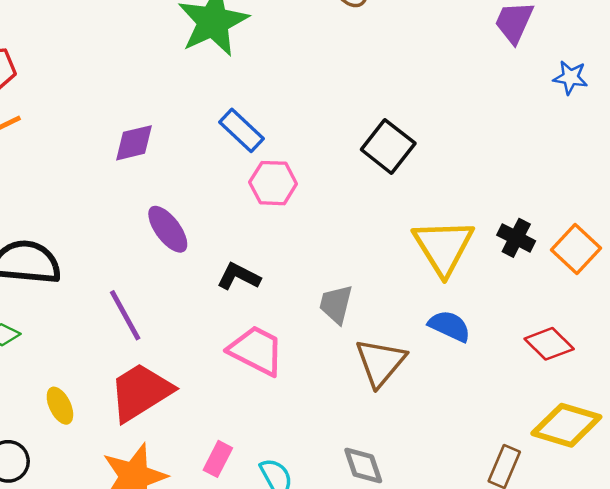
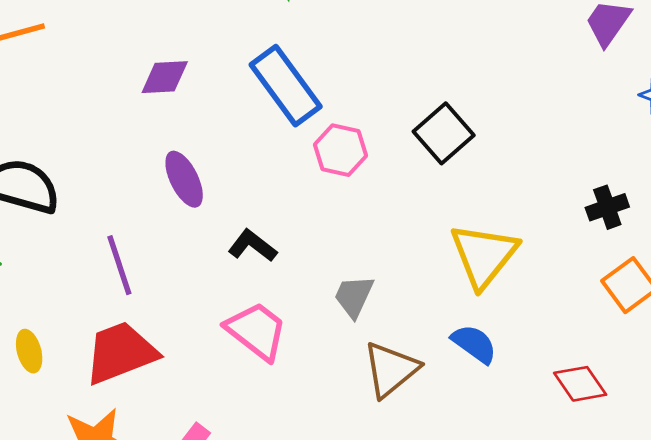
blue rectangle: (241, 130) -> (286, 86), size x1.5
pink hexagon: (273, 183) -> (340, 150), moved
black cross: (516, 238) -> (607, 207), moved, turned 33

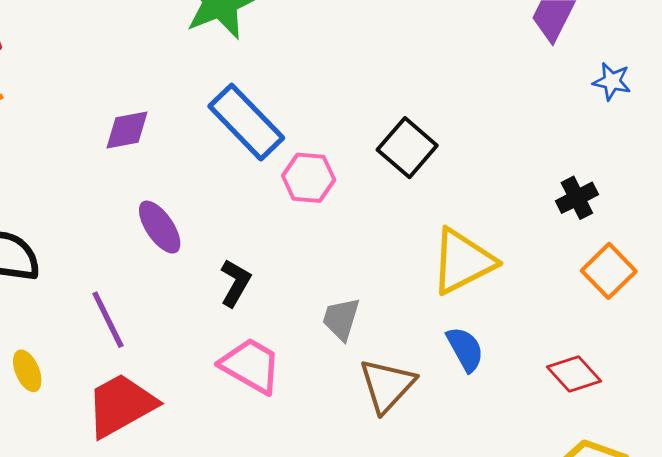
black L-shape: (252, 246) -> (235, 283), turned 90
yellow triangle: (484, 255) -> (463, 261), turned 32
blue semicircle: (474, 344) -> (465, 349), turned 33
yellow ellipse: (29, 351) -> (27, 371), moved

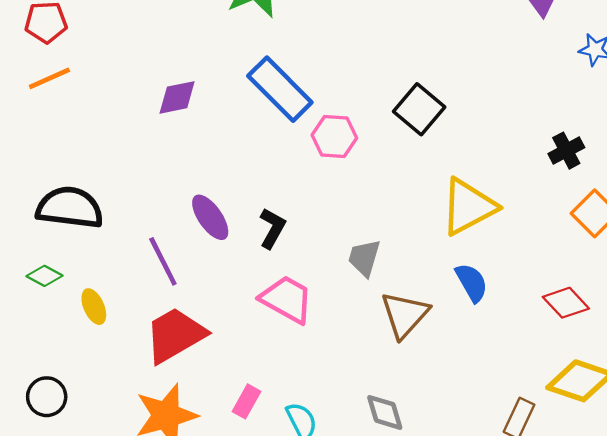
purple ellipse: (160, 227) -> (210, 217), moved

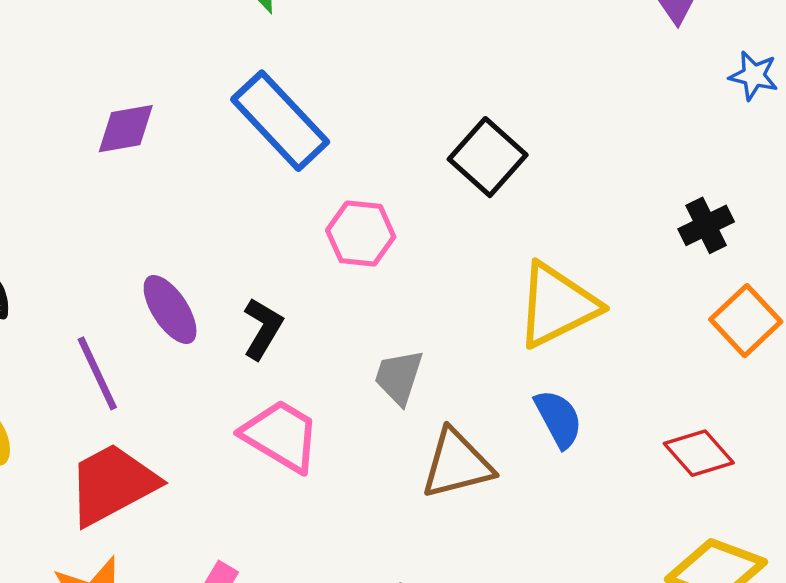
pink hexagon: (334, 136) -> (361, 234), moved
brown triangle: (405, 315) -> (457, 464), turned 32

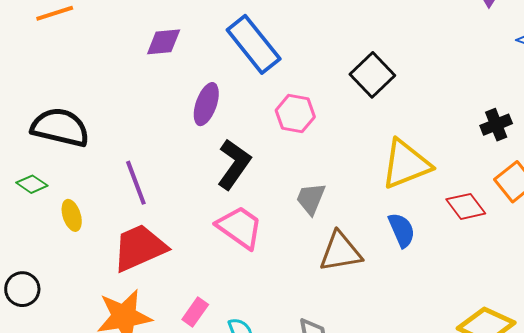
purple ellipse: (170, 309) -> (206, 104), moved, turned 48
black L-shape: (263, 329) -> (234, 164), size x1.4
red diamond: (699, 453) -> (466, 206), moved

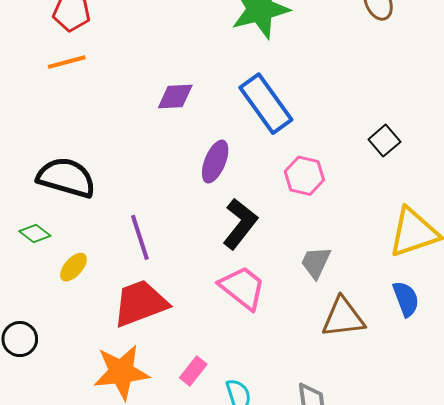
black square: (372, 75) -> (384, 141), size x0.7
yellow ellipse: (72, 215) -> (73, 267), turned 56

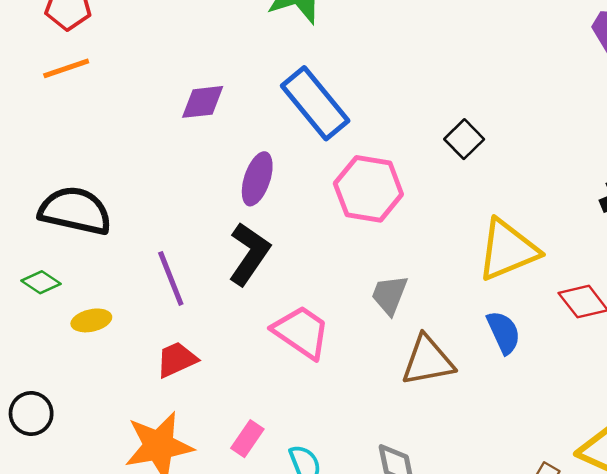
pink hexagon: (304, 176) -> (368, 189), size x1.4
black L-shape: (240, 224) -> (249, 254), moved
yellow ellipse: (73, 267) -> (91, 320), turned 40
red trapezoid: (140, 303) -> (177, 360), size x0.6

